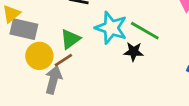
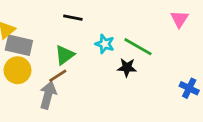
cyan star: (111, 28) -> (105, 44), size x0.6
yellow circle: (39, 56) -> (18, 70), moved

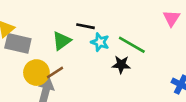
black line: (73, 18) -> (85, 26), moved
green triangle: (65, 55) -> (62, 41), moved
yellow circle: (18, 70) -> (36, 73), moved

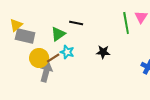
cyan star: (100, 42) -> (67, 52), moved
green line: (132, 45) -> (126, 23), moved, turned 50

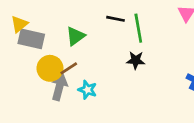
black line: (76, 23) -> (116, 19), moved
green line: (126, 23) -> (138, 28), moved
cyan star: (67, 52) -> (87, 90), moved

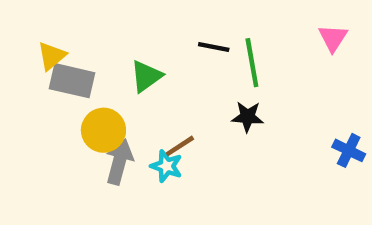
brown line: (69, 68) -> (180, 146), moved

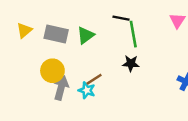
black line: (214, 47) -> (121, 18), moved
green triangle: (146, 76) -> (86, 35), moved
gray rectangle: (72, 81) -> (56, 34), moved

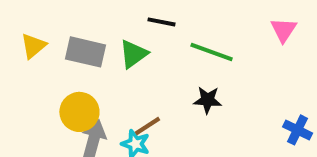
black line: (121, 18) -> (162, 22), moved
green line: (133, 34) -> (212, 52), turned -60

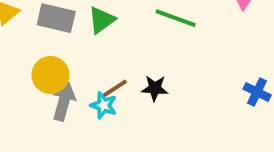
black star: (208, 100) -> (155, 88), moved

